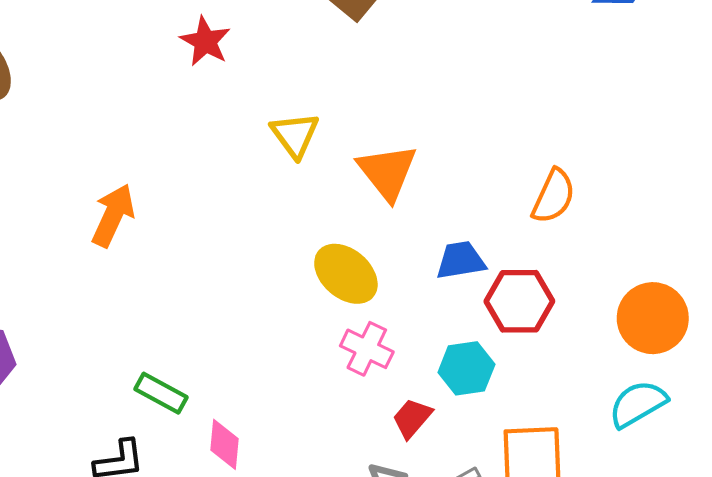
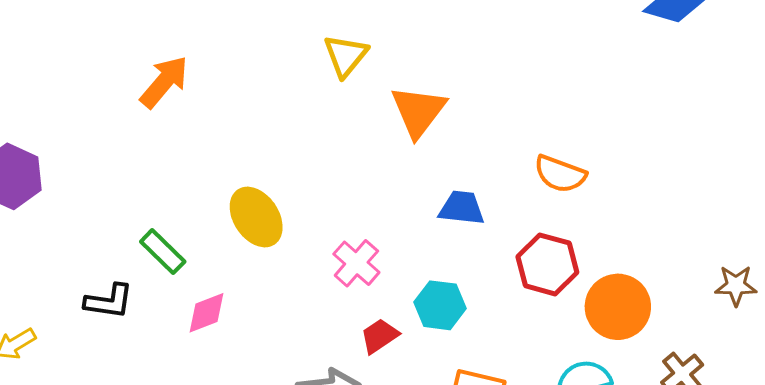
orange semicircle: (554, 196) -> (560, 174), turned 70
yellow ellipse: (346, 274) -> (256, 217), moved
red hexagon: (519, 301) -> (547, 264), moved
pink diamond: (225, 444) -> (206, 313), turned 48

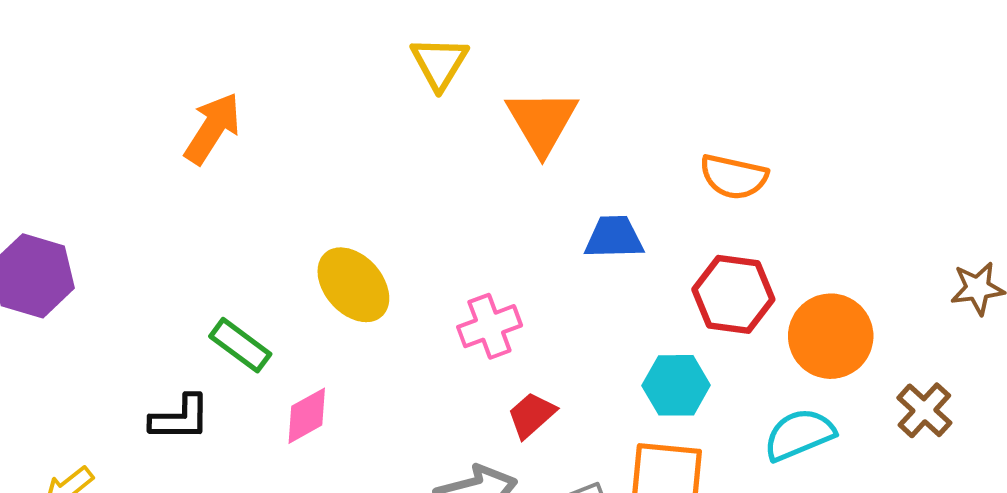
pink cross: (356, 263) -> (489, 326), turned 36
cyan hexagon: (440, 305) -> (676, 385), moved

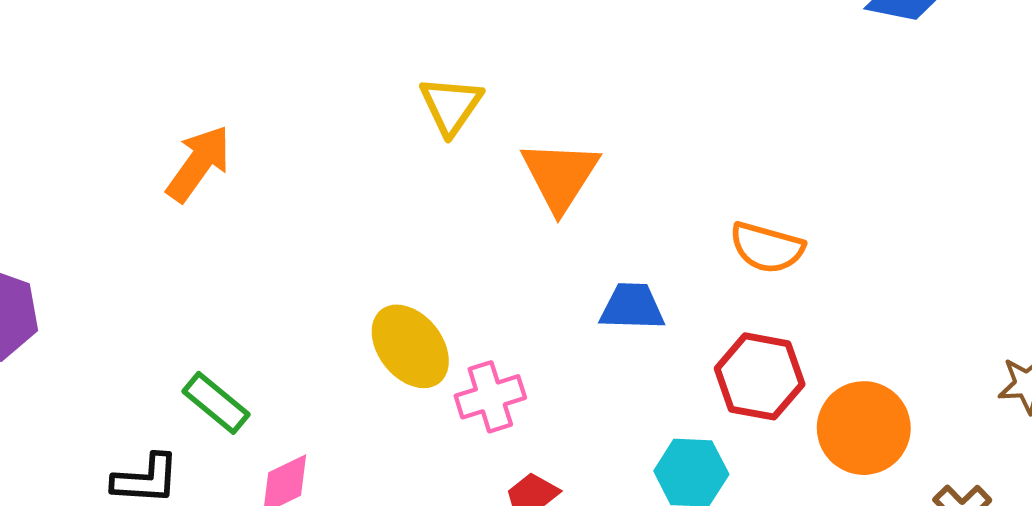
yellow ellipse: (353, 285) -> (410, 346), moved

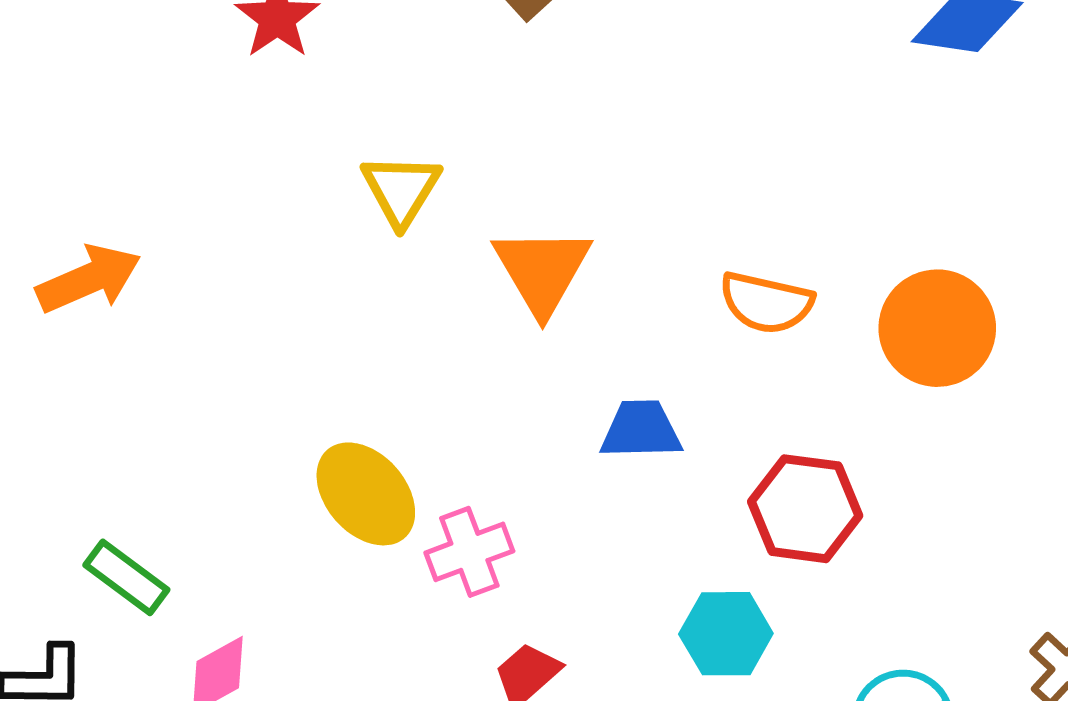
orange arrow: (198, 164) -> (89, 279), turned 34
orange semicircle: (767, 248) -> (766, 303), moved
orange circle: (864, 428) -> (937, 328), moved

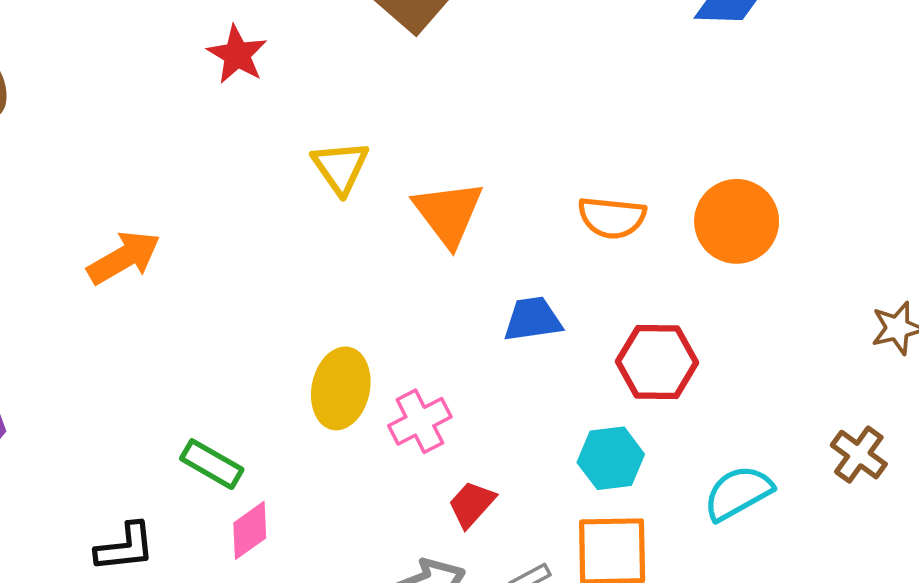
yellow ellipse: (366, 494) -> (341, 388), turned 60
green rectangle: (126, 577) -> (212, 464), moved

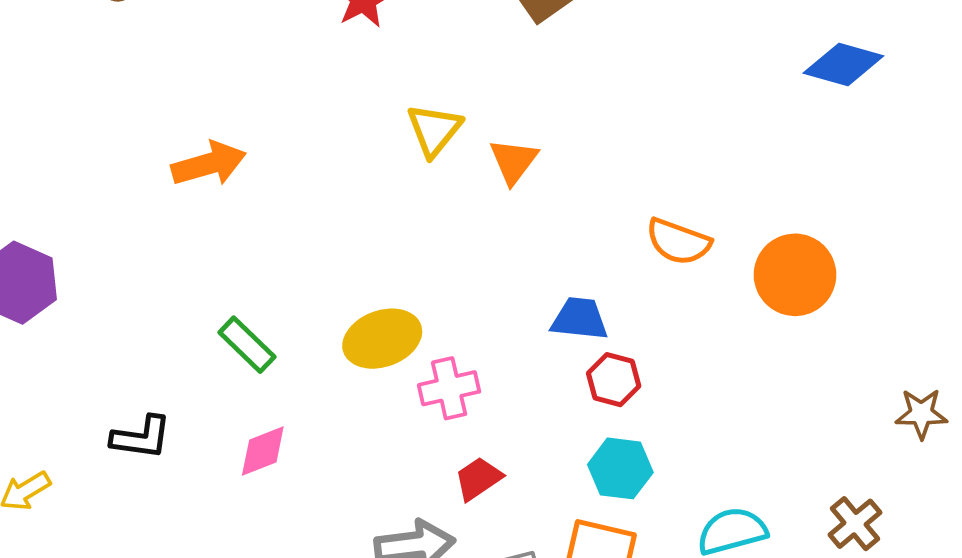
orange triangle: (448, 213) -> (513, 161), moved, size x0.7
red hexagon: (657, 362) -> (614, 380), moved, size x0.7
yellow ellipse: (341, 388) -> (382, 339), turned 44
green rectangle: (212, 464) -> (247, 345), moved

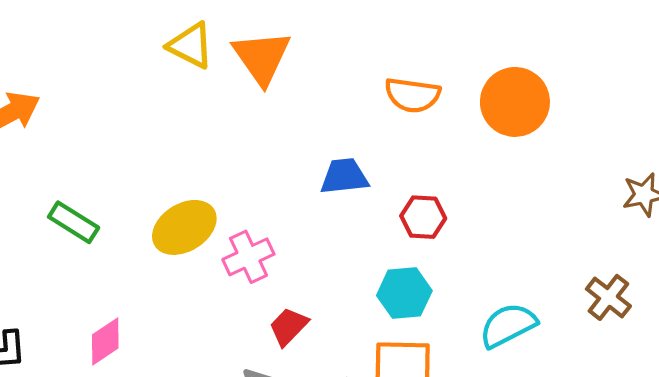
yellow triangle: (434, 130) -> (191, 45), turned -30
orange triangle: (513, 161) -> (262, 57), size x1.4
green rectangle: (247, 345) -> (74, 222), moved
red hexagon: (614, 380) -> (423, 217), moved

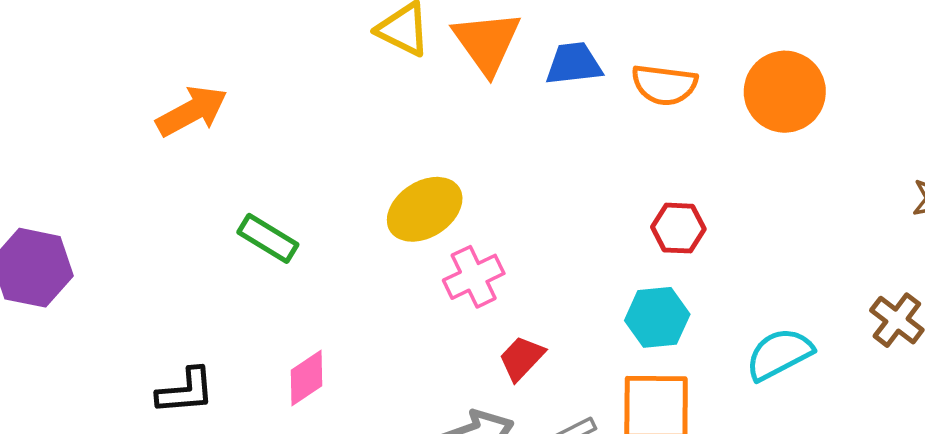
blue trapezoid: (344, 176) -> (574, 64), moved
yellow ellipse: (184, 227) -> (425, 209), moved

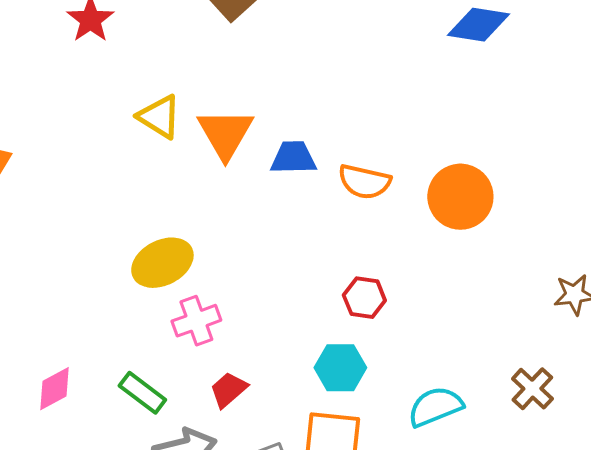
green rectangle: (268, 238) -> (142, 393), moved

